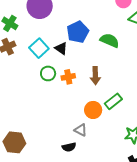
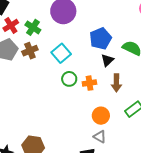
black triangle: (61, 48) -> (107, 60), moved, turned 40
orange circle: (93, 110) -> (101, 116), moved

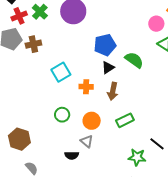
green cross: (33, 27) -> (40, 12), moved
cyan square: (61, 53) -> (61, 72), moved
green circle: (69, 79) -> (62, 115), moved

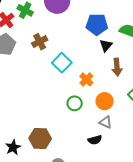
brown cross: (33, 44) -> (40, 42), moved
blue pentagon: (105, 45) -> (97, 24), turned 30
orange cross: (86, 87) -> (86, 79), moved, turned -32

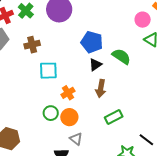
cyan square: (62, 63) -> (48, 71), turned 30
orange circle: (105, 101) -> (69, 117), moved

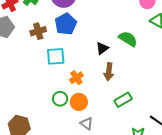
blue pentagon: (92, 42) -> (66, 24), moved, turned 30

